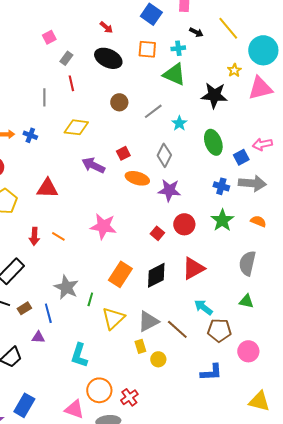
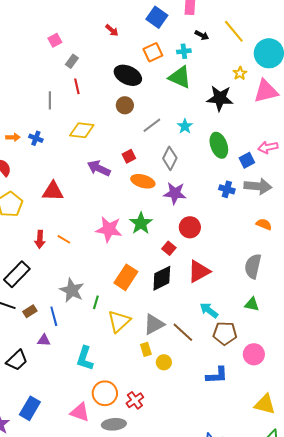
orange square: (147, 49) -> (153, 52), turned -30
black ellipse: (108, 58) -> (128, 75), moved
gray line: (153, 111) -> (152, 125), moved
green star: (222, 220) -> (141, 223), moved
red square: (157, 233) -> (169, 248), moved

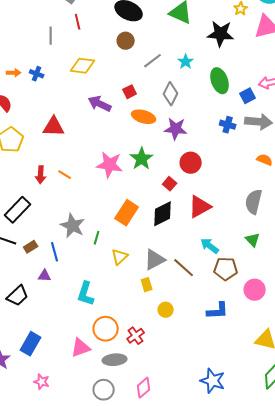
green triangle: (252, 304) -> (253, 240), turned 35
yellow triangle: (119, 321) -> (120, 257), size x0.7
yellow circle: (164, 362) -> (166, 310), moved
pink triangle: (80, 412) -> (81, 348), turned -40

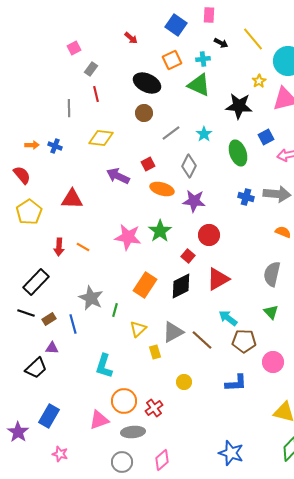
blue square: (248, 96) -> (266, 137), moved
purple triangle: (45, 276) -> (52, 348), moved
yellow rectangle: (147, 285) -> (155, 352), moved

